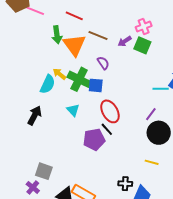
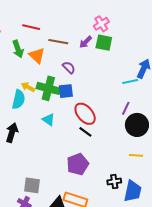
orange triangle: (74, 45) -> (37, 56), size x0.7
purple pentagon: (94, 139) -> (78, 164), moved

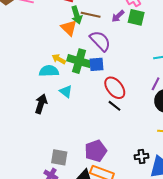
green arrow: (18, 49) -> (77, 15), moved
purple semicircle: (69, 67) -> (100, 41), size x1.6
cyan semicircle: (19, 99) -> (49, 71), turned -108
cyan triangle: (49, 120) -> (66, 91), moved
purple pentagon: (78, 164) -> (96, 151), moved

